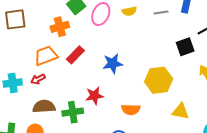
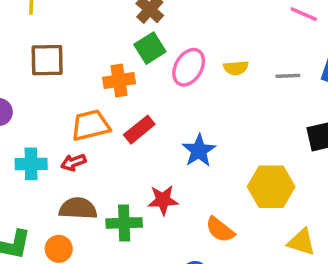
blue star: (113, 63) -> (199, 151), turned -30
orange semicircle: (131, 110) -> (220, 230), turned 30

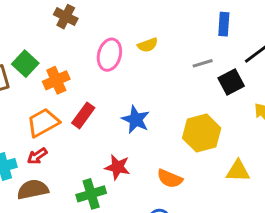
green square: (150, 48) -> (25, 64), moved
gray line: (288, 76) -> (203, 63), moved
red star: (163, 200) -> (117, 167), turned 30
brown semicircle: (78, 208) -> (33, 189), moved

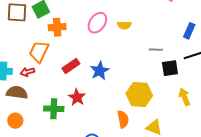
blue rectangle: (224, 24) -> (189, 31), moved
red rectangle: (83, 115) -> (71, 66), moved
orange trapezoid: (43, 123) -> (39, 52), turned -55
orange semicircle: (170, 179) -> (123, 119), moved, turned -144

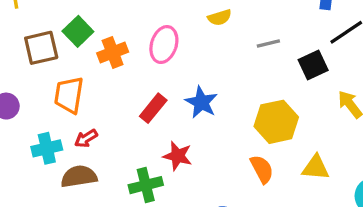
pink ellipse: (97, 23) -> (164, 45), moved
gray line: (156, 50) -> (268, 44), moved
orange trapezoid: (39, 52) -> (69, 95), moved

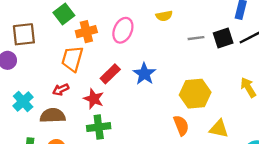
brown square: (41, 48) -> (24, 34), moved
black square: (313, 65) -> (223, 38), moved
orange trapezoid: (69, 95) -> (72, 59), moved
cyan cross: (47, 148) -> (23, 102), moved, turned -36
red star: (178, 156) -> (94, 99), moved

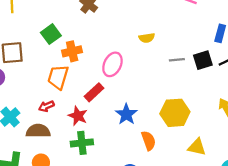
pink ellipse: (123, 30) -> (112, 64), moved
blue star: (144, 74) -> (126, 114), moved
orange semicircle: (181, 125) -> (149, 141), moved

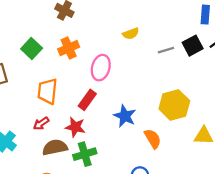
orange cross: (72, 51) -> (69, 48), moved
brown semicircle: (38, 131) -> (55, 147), moved

